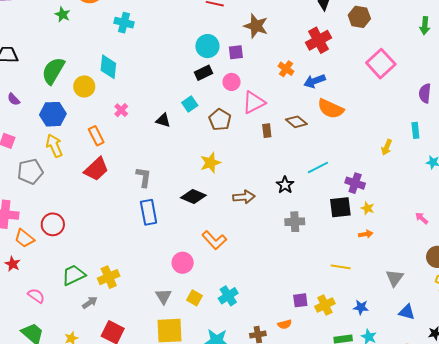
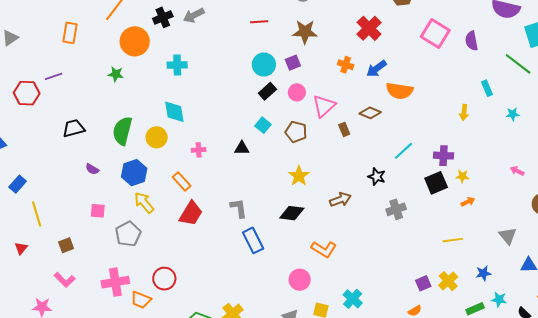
purple semicircle: (425, 93) -> (472, 41), moved
pink cross: (121, 110) -> (199, 150), turned -32

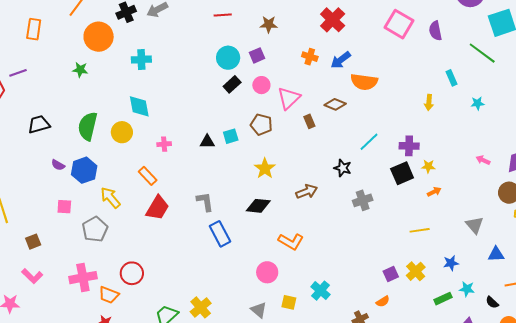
brown star: (305, 32) -> (269, 24), size x0.7
cyan square: (263, 125) -> (231, 136), moved, turned 35
blue hexagon: (134, 173) -> (84, 170), moved

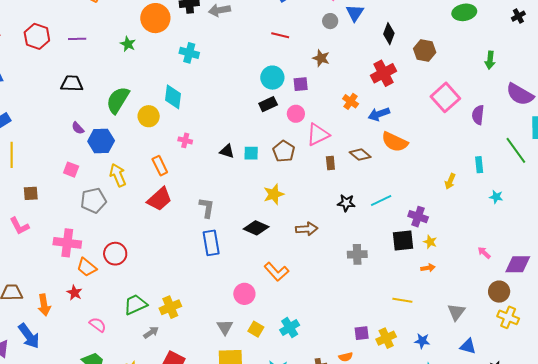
purple line: (18, 73) -> (77, 39), moved
black star: (343, 168) -> (346, 203), moved, turned -30

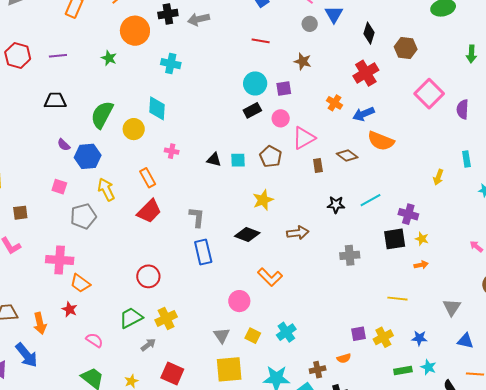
red circle: (115, 254) -> (148, 276), moved

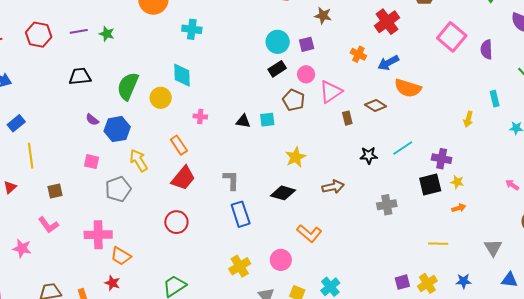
green star: (109, 58) -> (107, 34), moved
brown pentagon: (271, 157) -> (294, 100), moved
red circle: (148, 276) -> (176, 222), moved
yellow cross: (166, 318) -> (240, 266), moved

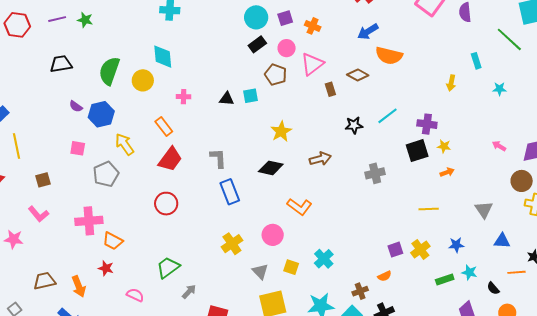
orange cross: (358, 54) -> (313, 26), moved

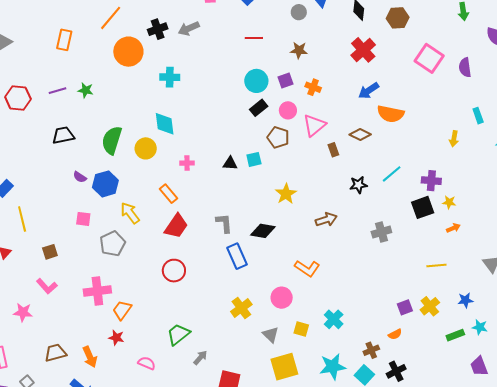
black diamond: (271, 168) -> (263, 231), moved
orange trapezoid: (113, 241) -> (122, 310), turned 100

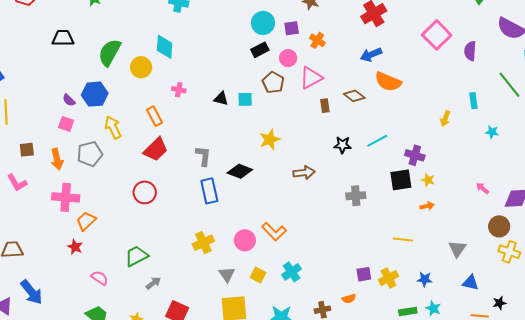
purple semicircle: (80, 177) -> (69, 100), moved
orange L-shape: (307, 268) -> (274, 232), moved
orange arrow: (90, 357) -> (57, 159), moved

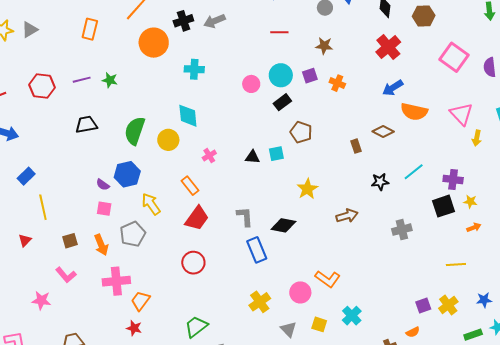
pink circle: (288, 58) -> (251, 84), moved
pink triangle: (311, 78) -> (461, 114), moved, turned -35
pink cross: (179, 90) -> (209, 156), turned -32

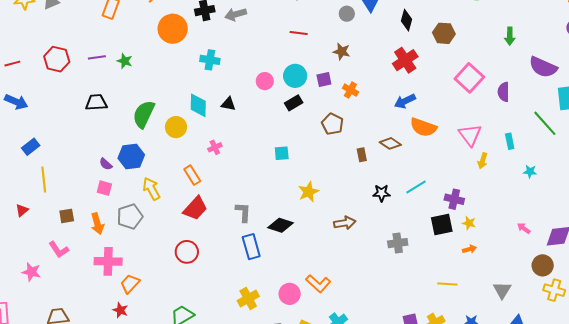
brown pentagon: (301, 132) -> (332, 124), moved
black triangle: (252, 157) -> (228, 104), moved

